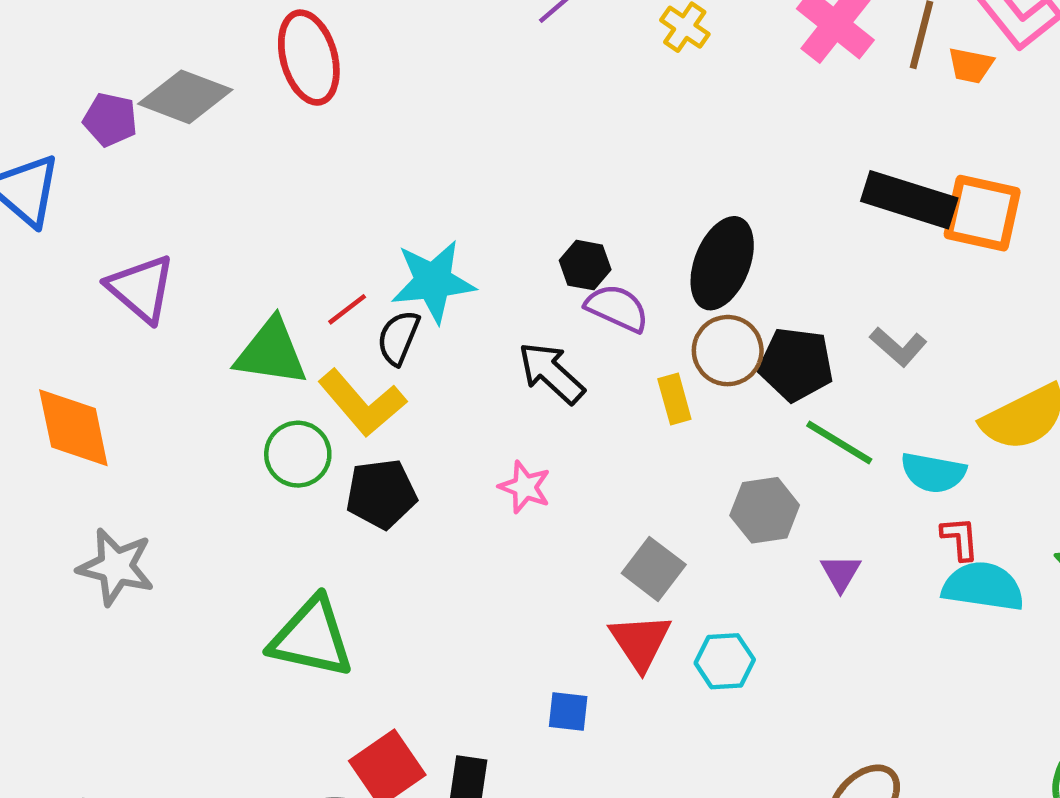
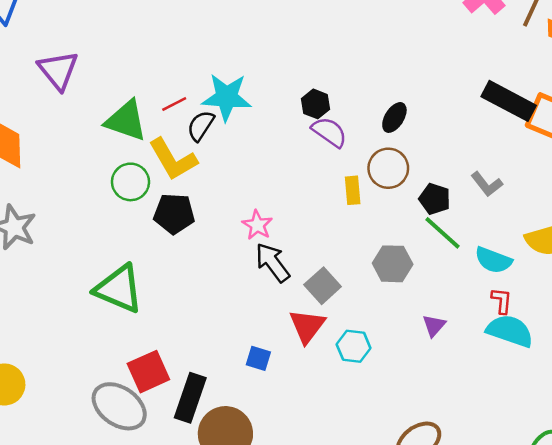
black ellipse: (722, 263) -> (394, 117), size x0.6
black pentagon: (796, 364) -> (435, 199), moved, size x0.7
black arrow: (551, 373) -> (273, 262), moved
purple triangle: (841, 573) -> (434, 326), moved

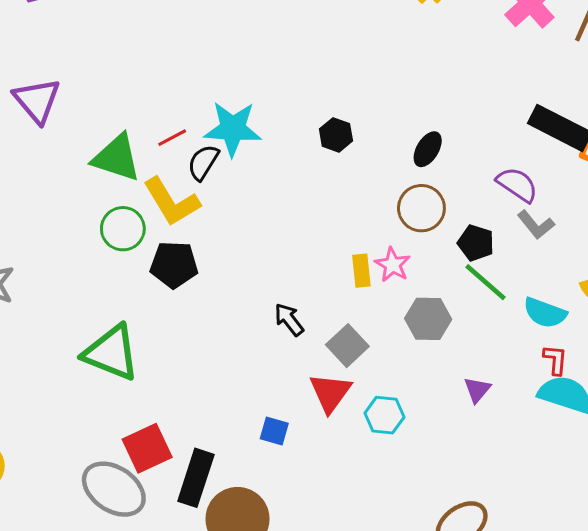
purple semicircle: (329, 132) -> (517, 185), moved
yellow rectangle: (353, 190) -> (361, 271), moved
pink star: (257, 225) -> (393, 265), moved
black arrow: (273, 262) -> (289, 320), size x0.7

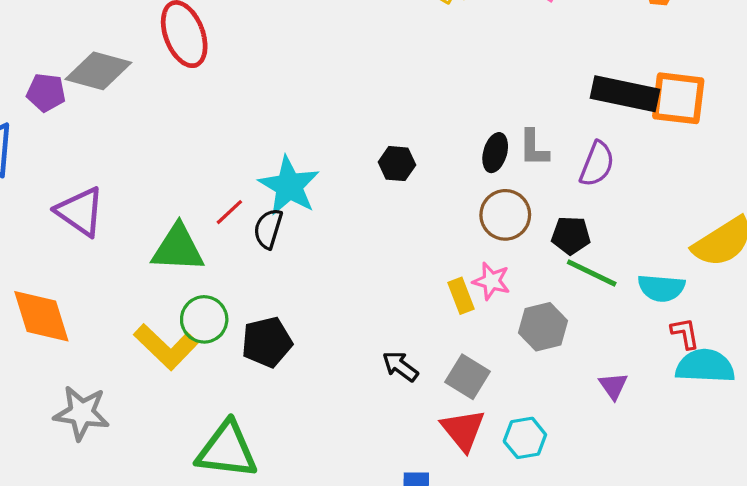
cyan star: (233, 129) -> (289, 186), turned -30
purple semicircle: (517, 185) -> (597, 164), turned 93
yellow L-shape: (172, 202) -> (166, 347), moved
gray L-shape: (536, 225) -> (534, 148), moved, turned 54

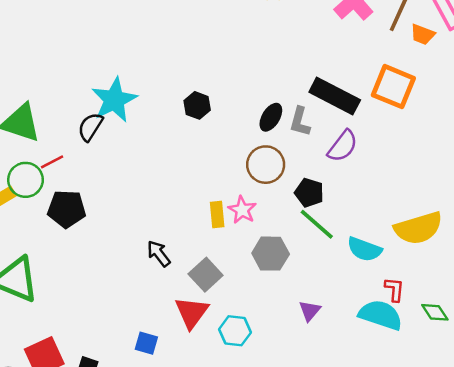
black rectangle: (625, 94) -> (335, 96), moved
orange square: (678, 98) -> (393, 87), moved
red line: (229, 212) -> (52, 162), moved
red L-shape: (685, 333) -> (394, 289), moved

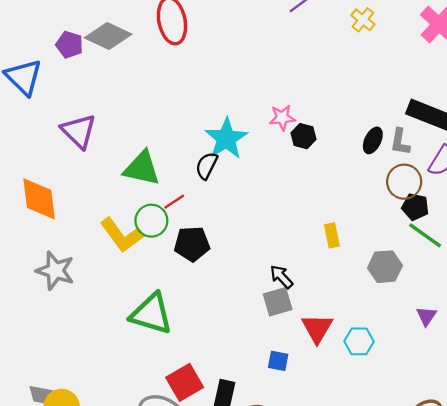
brown circle: (266, 165) -> (404, 182), moved
pink star: (242, 210) -> (282, 118), moved, turned -30
gray square: (206, 275) -> (278, 302), moved, turned 32

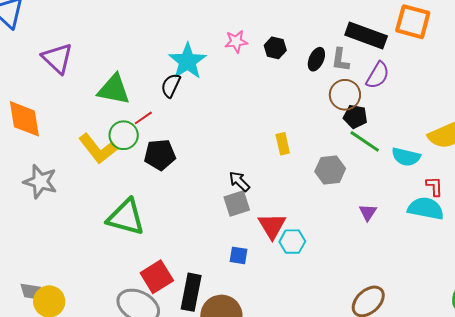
black hexagon: (304, 136) -> (275, 48), moved
cyan hexagon: (359, 341) -> (292, 242), moved

